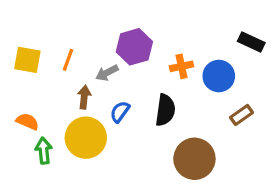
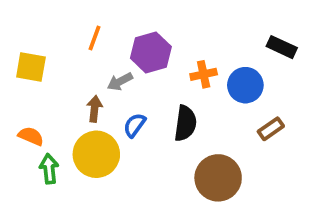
orange line: (68, 60) -> (95, 38), moved

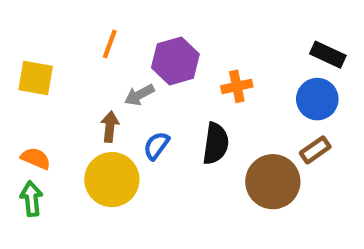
blue circle: (245, 85) -> (317, 99), moved
green arrow: (49, 169) -> (31, 199), moved
brown circle: (218, 178) -> (273, 182), moved

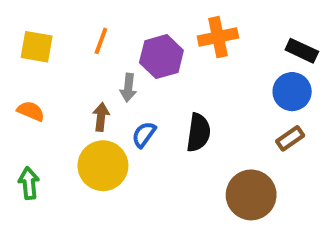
yellow square: (36, 78) -> (37, 47), moved
orange cross: (237, 86) -> (218, 37), moved, size x1.4
gray arrow: (139, 95) -> (128, 88), turned -56
orange semicircle: (36, 158) -> (31, 111), moved
brown circle: (273, 182) -> (251, 195), moved

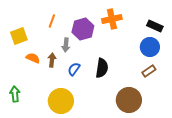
yellow square: (37, 47) -> (19, 36), moved, turned -30
orange semicircle: (31, 111) -> (33, 58), moved
yellow circle: (103, 166) -> (61, 101), moved

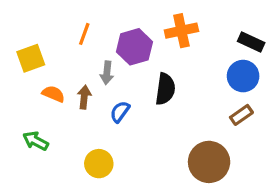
black semicircle: (102, 68) -> (165, 89), moved
green arrow: (15, 94) -> (36, 141), moved, turned -56
yellow circle: (61, 101) -> (99, 164), size x0.7

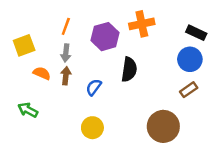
gray arrow: (107, 73) -> (66, 53), moved
yellow circle: (99, 164) -> (92, 128), moved

